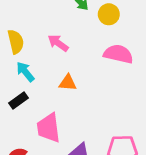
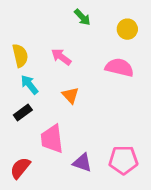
yellow circle: (109, 14) -> (127, 29), moved
orange triangle: (68, 83) -> (70, 95), turned 42

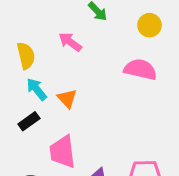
pink arrow: (61, 57) -> (70, 42), moved
orange triangle: (70, 95) -> (67, 98), moved

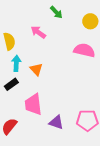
cyan arrow: (37, 89) -> (16, 63), turned 42

